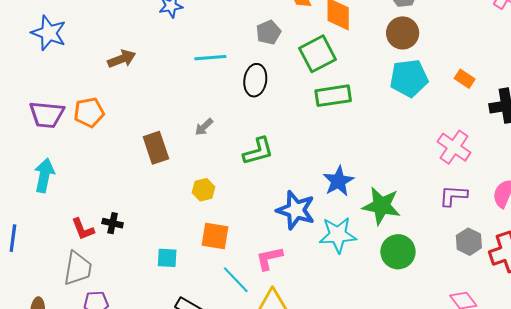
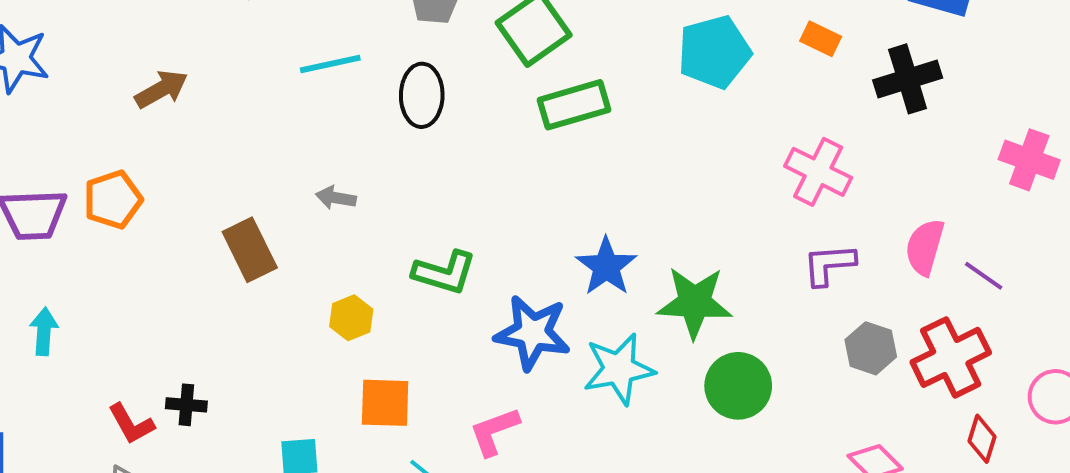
gray arrow: (204, 127) -> (336, 198), turned 60
green L-shape: (258, 151) -> (444, 273), moved, turned 40
cyan arrow: (44, 175) -> (44, 331), size x0.7

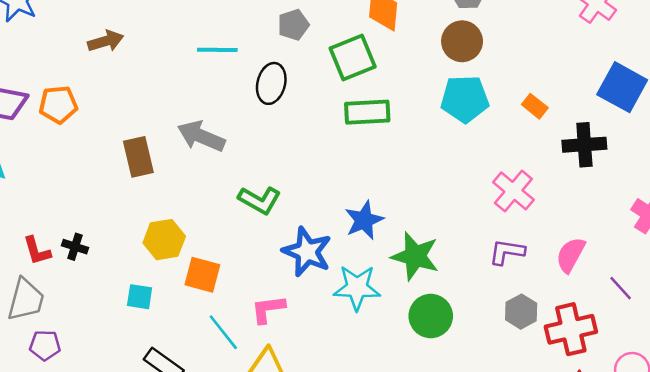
gray arrow: (336, 198) -> (201, 136), size x1.8
purple line: (984, 276) -> (621, 288), moved
yellow hexagon: (351, 318) -> (164, 240), moved, size x1.4

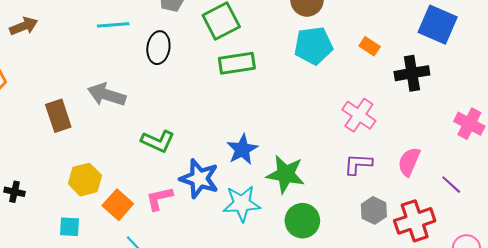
orange square: (202, 275) -> (118, 205), turned 32
pink L-shape: (268, 309) -> (159, 198), moved

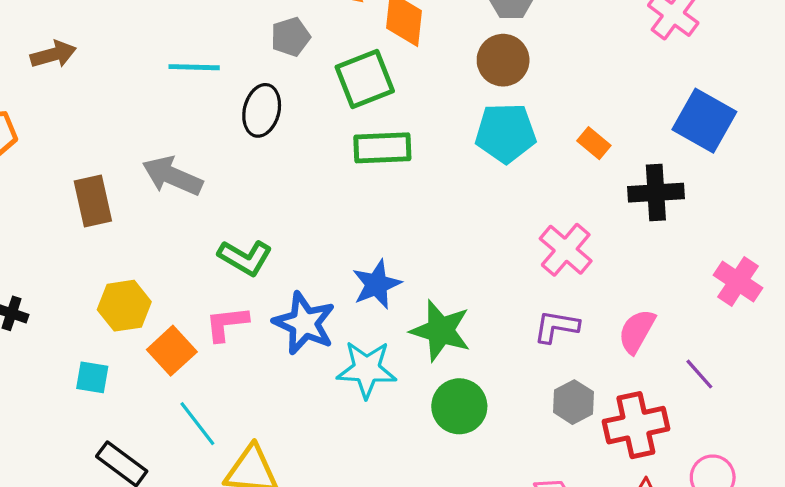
pink L-shape: (159, 198) -> (227, 324), moved

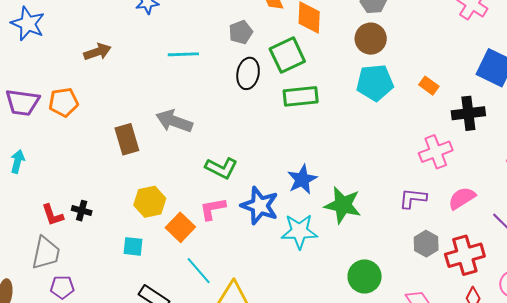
black ellipse: (262, 110) -> (248, 73), moved
pink cross: (566, 250) -> (436, 152), moved, turned 32
pink semicircle: (637, 331) -> (462, 198), turned 32
green circle: (459, 406) -> (365, 276), moved

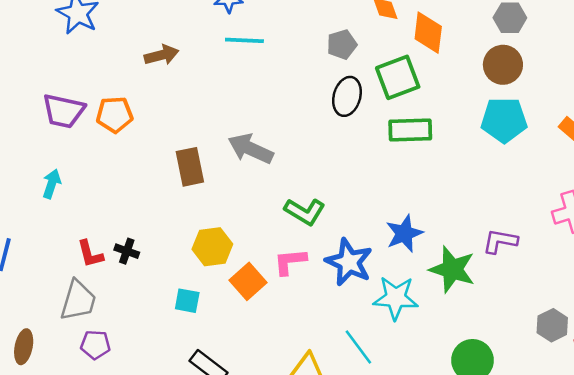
cyan line: (183, 54) -> (244, 40), moved
purple L-shape: (413, 198) -> (500, 241), moved
cyan line: (199, 271) -> (358, 347), moved

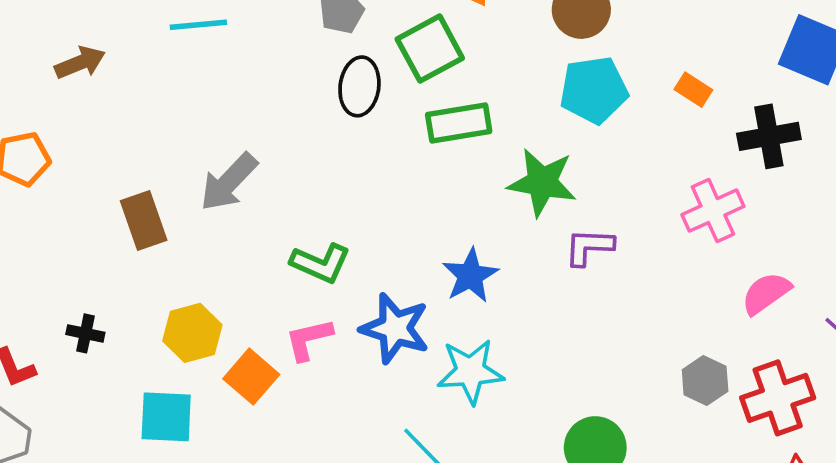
gray arrow: (251, 149) -> (229, 182), turned -63
purple L-shape: (500, 241) -> (589, 247), moved
black cross: (127, 251) -> (85, 333), moved
green star: (452, 269) -> (542, 182), moved
cyan square: (187, 301) -> (166, 417), size x1.5

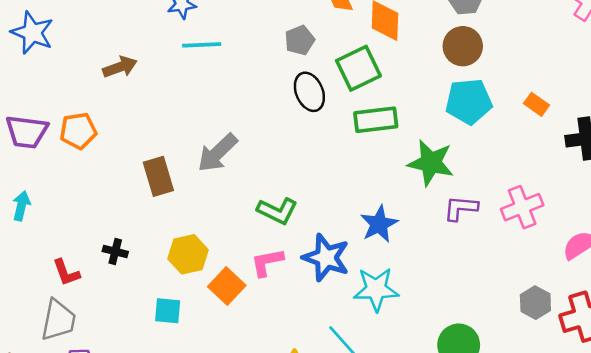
black ellipse: (359, 86) -> (309, 92), turned -33
pink cross: (713, 211) -> (522, 207), moved
cyan square: (166, 417) -> (168, 311), size x0.7

